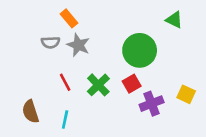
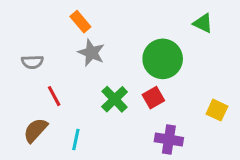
gray semicircle: (50, 42) -> (32, 62), moved
red line: (65, 82) -> (54, 96), moved
purple cross: (152, 104) -> (169, 140), moved, turned 30
brown semicircle: (31, 112) -> (35, 130), turned 60

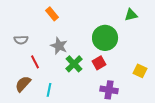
green triangle: (203, 23) -> (131, 15), turned -40
gray star: (91, 53) -> (59, 46), moved

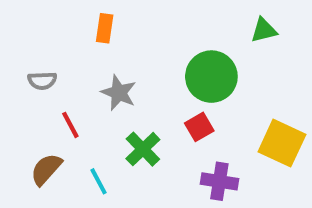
orange rectangle: (52, 14) -> (105, 28), turned 48
green cross: (74, 64) -> (143, 149), moved
yellow square: (140, 71) -> (282, 143), size x1.6
cyan line: (49, 90) -> (99, 181), turned -40

